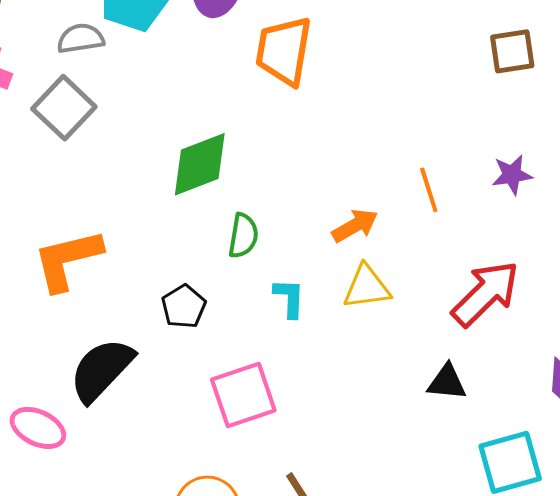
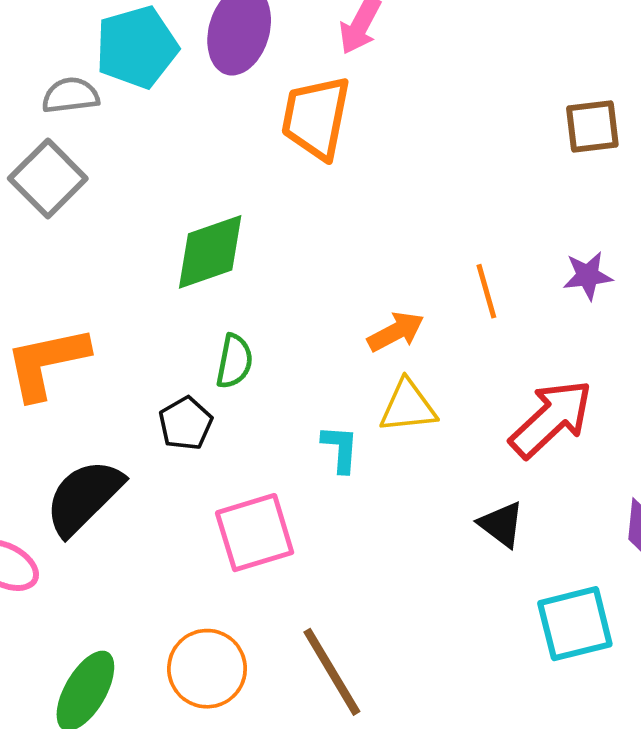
green semicircle: (243, 236) -> (234, 361), moved
cyan L-shape: (289, 298) -> (340, 449), moved
black triangle: (447, 382) -> (501, 524), turned 30

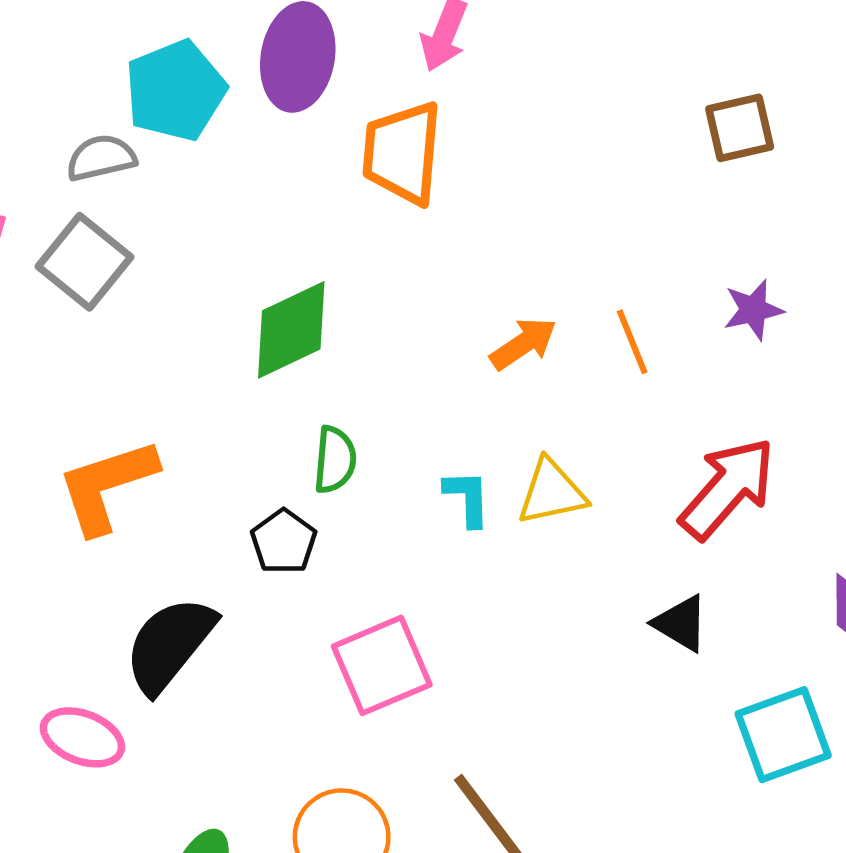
orange arrow: (396, 332) -> (523, 344), moved
cyan L-shape: (340, 449) -> (467, 498), moved

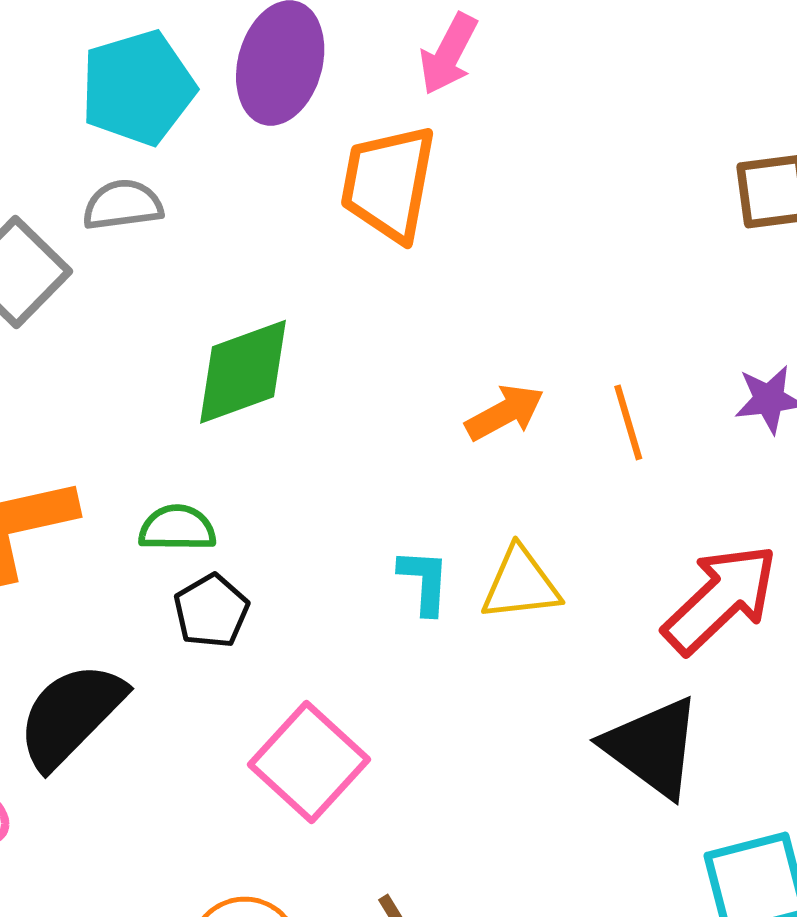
gray semicircle: (101, 158) -> (123, 205), moved
green semicircle: (335, 460) -> (177, 528), moved, turned -100
black triangle: (681, 623) -> (653, 747), size x1.6
pink square: (382, 665) -> (309, 762), turned -30

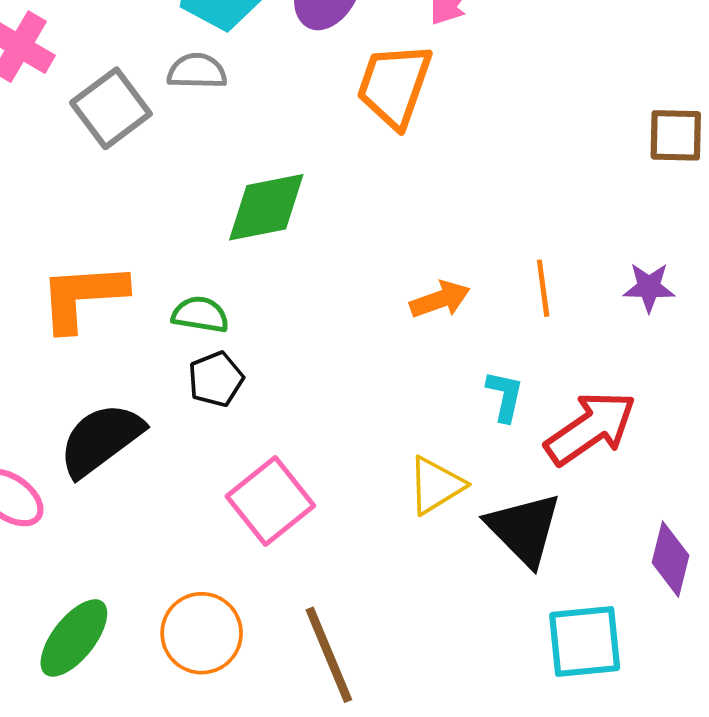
orange arrow: (505, 413) -> (440, 299), moved
cyan L-shape: (424, 581) -> (505, 396), moved
yellow triangle: (521, 584) -> (436, 485), moved, turned -34

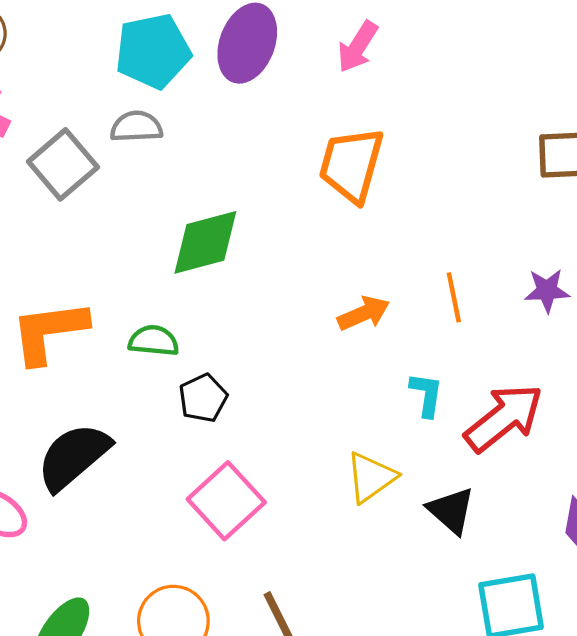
orange trapezoid: (394, 85) -> (351, 165), moved
black pentagon: (216, 379) -> (203, 398), moved
black triangle: (524, 529) -> (451, 511), size x0.7

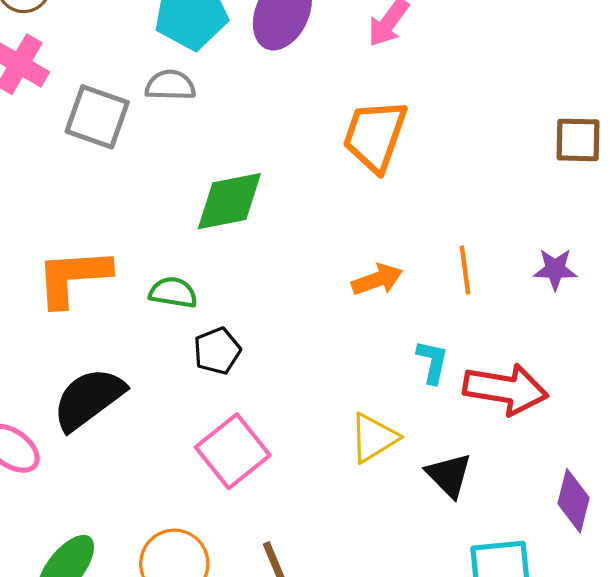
gray square: (63, 164) -> (97, 117), turned -34
red arrow: (504, 418) -> (505, 389), turned 44

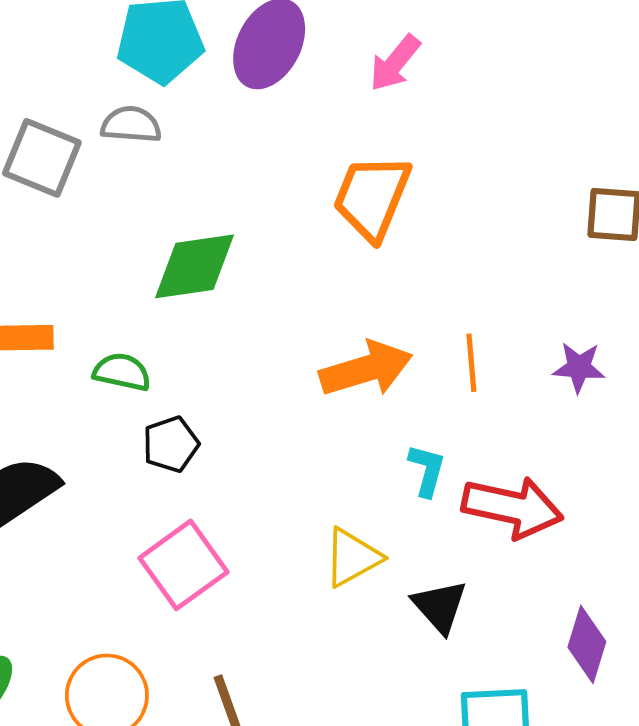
orange arrow: (377, 280) -> (366, 369), size x1.5

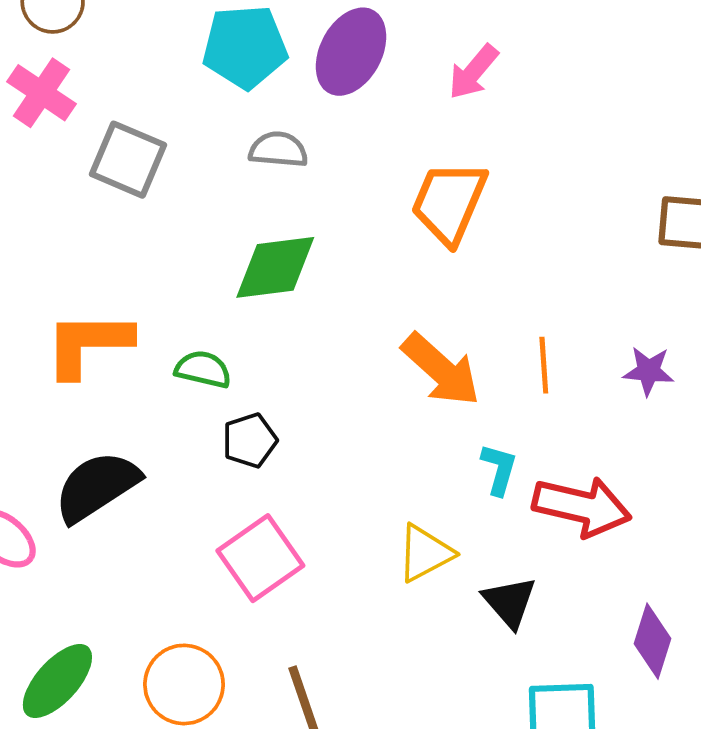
gray semicircle: (131, 125) -> (278, 150), moved
orange arrow: (366, 369) -> (441, 370), turned 58

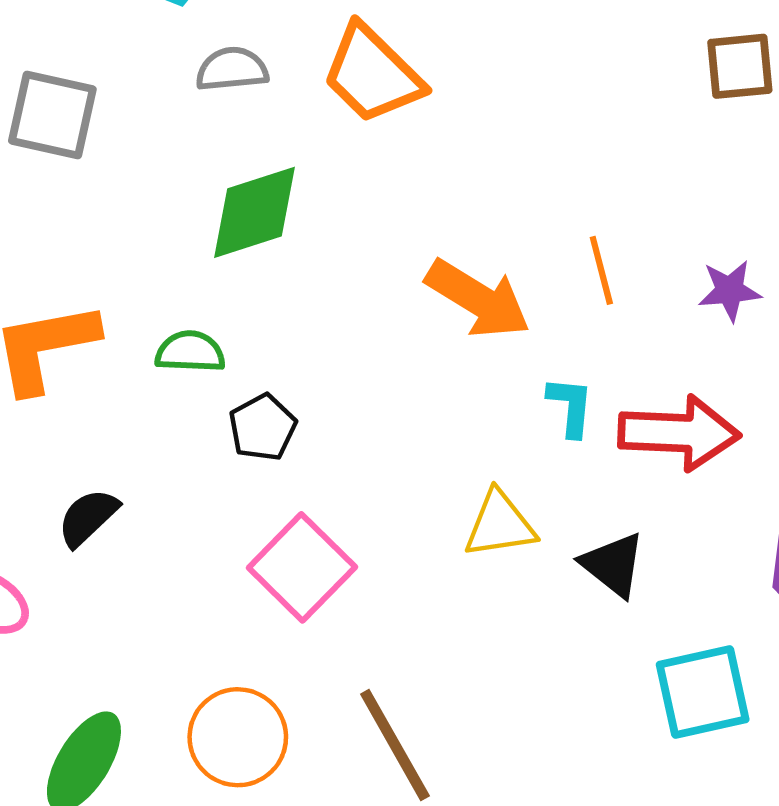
orange trapezoid: (449, 202) -> (372, 74), moved, turned -58
purple star: (649, 371) -> (730, 291), moved
black semicircle: (97, 487) -> (88, 517), size x0.6
yellow triangle: (425, 553) -> (500, 524), turned 30

